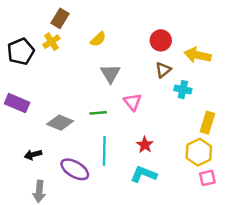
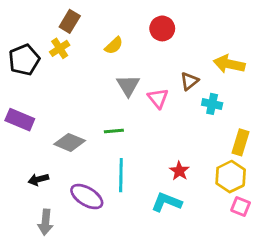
red circle: (161, 40) -> (162, 28), moved
pink triangle: (133, 102) -> (158, 98), moved
red star: (145, 145) -> (179, 171), moved
pink square: (207, 178) -> (241, 206), turned 35

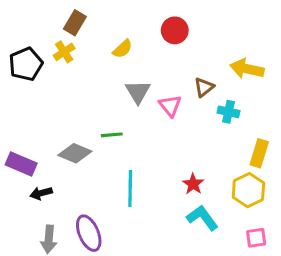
purple rectangle: (20, 120) -> (21, 164), moved
green line: (114, 131) -> (112, 135), moved
purple ellipse: (87, 197) -> (89, 233), moved, turned 36
cyan L-shape: (167, 202) -> (202, 218), moved, turned 32
pink square: (241, 206) -> (256, 238), moved, turned -30

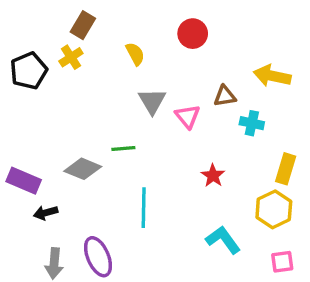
yellow semicircle: (123, 49) -> (135, 54), turned -75
brown triangle: (204, 87) -> (225, 96), turned 30
red star: (193, 184) -> (213, 176), moved

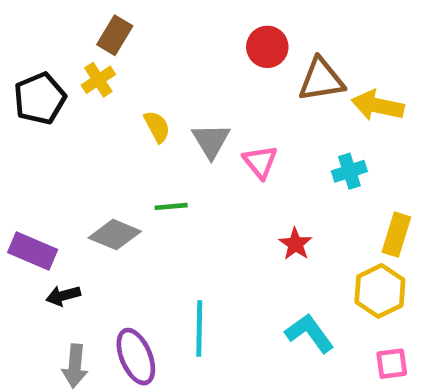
yellow semicircle: (135, 54) -> (157, 127), moved
brown triangle: (225, 96) -> (321, 80), moved, size x1.5
cyan cross: (252, 123) -> (349, 171), turned -30
cyan line: (144, 208) -> (199, 328), moved

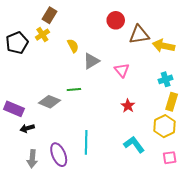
yellow semicircle: (157, 127) -> (73, 46), moved
gray triangle: (211, 141) -> (91, 61), turned 30
pink triangle: (260, 162) -> (122, 70), moved
cyan cross: (349, 171) -> (166, 79), moved

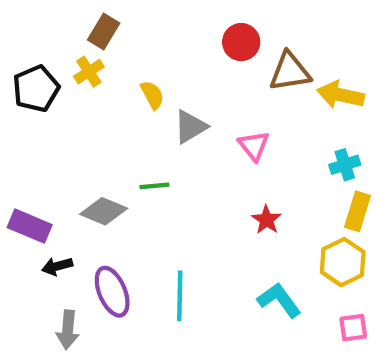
purple ellipse: (59, 155) -> (112, 292), moved

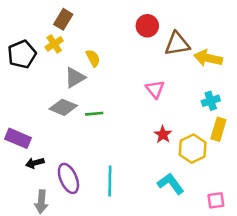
gray triangle: (190, 127) -> (75, 78), moved
gray diamond: (104, 211) -> (63, 107), moved
yellow hexagon: (343, 262) -> (193, 149), moved

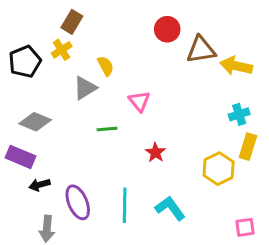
pink triangle: (155, 89) -> (139, 101), moved
gray diamond: (63, 107) -> (35, 122), moved
red star: (163, 134) -> (155, 152), moved
cyan L-shape: (171, 184) -> (170, 208), moved

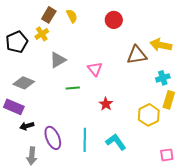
brown triangle: (201, 50) -> (137, 55), moved
yellow semicircle: (106, 66) -> (72, 16), moved

